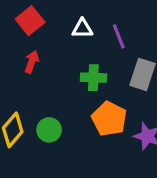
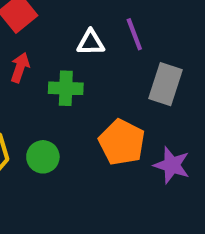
white triangle: (82, 29) -> (91, 43), moved
green cross: (93, 78) -> (66, 88), moved

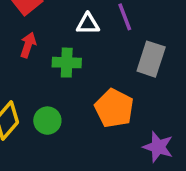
purple star: (172, 165) -> (158, 147), moved

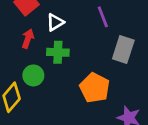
white triangle: (88, 24) -> (55, 22), moved, turned -30
green circle: (47, 121) -> (33, 75), moved

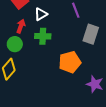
green circle: (33, 75) -> (15, 44), moved
orange pentagon: (95, 88) -> (70, 62), turned 30

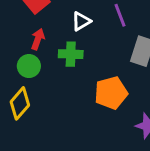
white triangle: (41, 14) -> (81, 21), moved

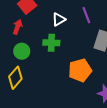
red arrow: (38, 39) -> (18, 27), moved

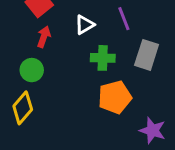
red arrow: (18, 27) -> (44, 37), moved
green cross: (51, 43) -> (103, 58), moved

